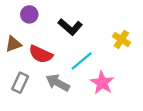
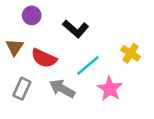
yellow cross: (121, 39) -> (131, 53), moved
brown triangle: (13, 44) -> (15, 47), turned -36

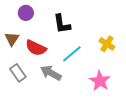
black L-shape: (76, 29) -> (62, 24), turned 40
gray rectangle: (22, 89) -> (18, 73), turned -60
pink star: (110, 89) -> (100, 81), moved

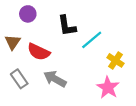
yellow cross: (107, 44) -> (115, 60), moved
cyan line: (72, 54) -> (92, 40), moved

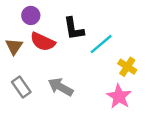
red semicircle: (39, 52) -> (43, 42), moved

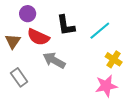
cyan line: (101, 44) -> (100, 31), moved
gray arrow: (61, 87) -> (54, 60), moved
pink star: (119, 96) -> (106, 86), turned 30

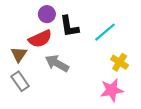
purple circle: (28, 14) -> (47, 14), moved
red semicircle: (38, 37) -> (40, 39), turned -50
brown triangle: (13, 41) -> (19, 54), moved

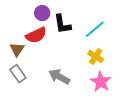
yellow cross: (120, 62) -> (96, 56), moved
gray arrow: (57, 63) -> (59, 77), moved
pink star: (112, 90) -> (101, 82), turned -30

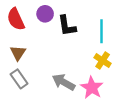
cyan line: (95, 29) -> (101, 31), turned -50
red semicircle: (36, 35) -> (16, 19), moved, turned 90
pink star: (101, 82) -> (92, 88), moved

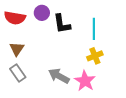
red semicircle: (16, 19) -> (15, 18), turned -55
yellow cross: (103, 60) -> (95, 56), turned 35

